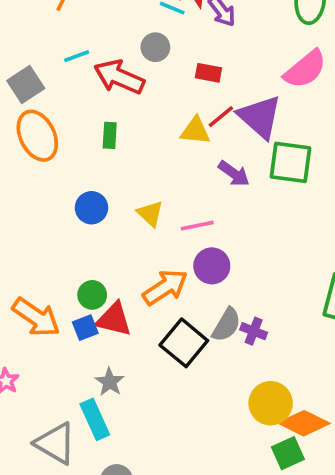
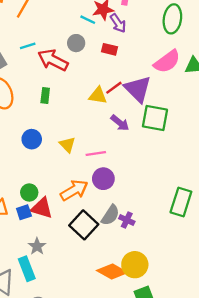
red rectangle: (208, 73) -> (109, 49), moved
orange diamond: (304, 423) -> (112, 271), moved

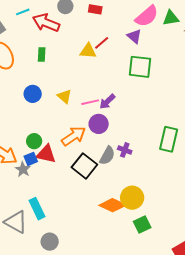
purple triangle: (138, 89) -> (134, 36), moved, size x0.6
purple arrow: (120, 123) -> (107, 102), moved, turned 102
purple cross: (127, 220) -> (125, 150), moved
gray star: (37, 246) -> (23, 169), moved

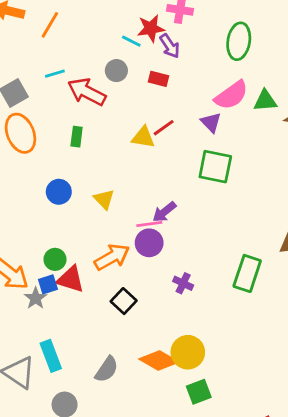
pink line: (90, 102) -> (149, 224), moved
gray semicircle: (107, 156) -> (107, 369), moved
black square: (84, 166) -> (124, 301), size x0.7

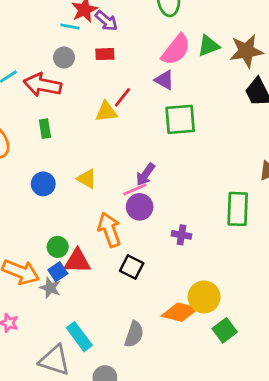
orange arrow: (112, 257) -> (109, 230), turned -64

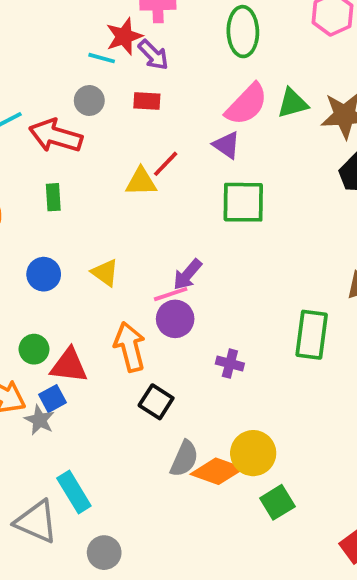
green circle: (58, 247) -> (34, 349), moved
red triangle: (77, 261) -> (69, 366), moved
gray semicircle: (134, 334) -> (184, 459), moved

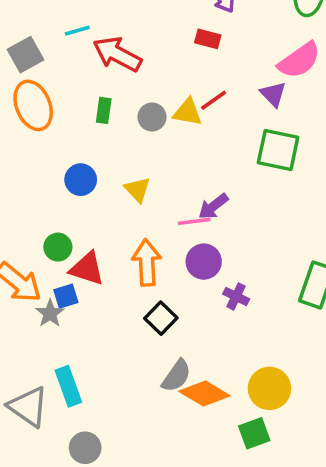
gray circle: (89, 101) -> (152, 117), moved
purple circle: (175, 319) -> (204, 262), moved
yellow circle: (253, 453) -> (269, 388), moved

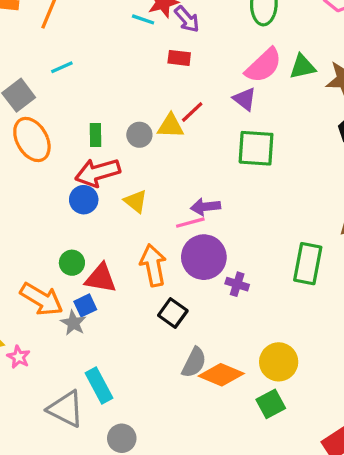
red arrow: (117, 54) -> (98, 172), moved, turned -36
purple arrow: (213, 206) -> (205, 207), turned 40
purple circle: (204, 262) -> (204, 257), size x1.4

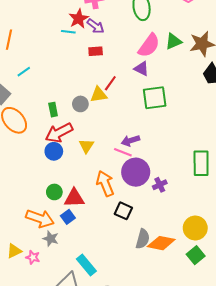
yellow triangle: (136, 201) -> (86, 146), turned 35
pink line: (190, 223) -> (123, 152), turned 48
purple cross: (237, 284) -> (160, 185), turned -32
gray star: (73, 323) -> (51, 239), moved

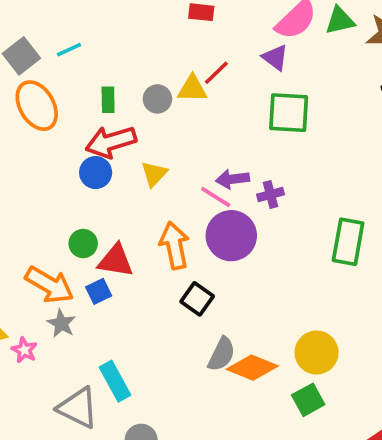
cyan line: (24, 72) -> (69, 50), moved
purple cross: (160, 185) -> (270, 194), moved

